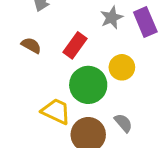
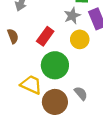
brown semicircle: (31, 45) -> (13, 36), turned 40
yellow circle: (122, 67) -> (80, 39), moved

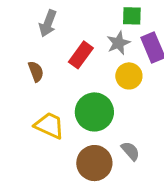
red rectangle: (45, 36) -> (81, 55), moved
yellow trapezoid: (31, 85) -> (49, 126), moved

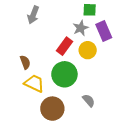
red rectangle: (81, 55) -> (64, 46), moved
brown semicircle: (36, 71) -> (25, 62), moved
brown circle: (94, 163) -> (52, 109), moved

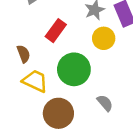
red rectangle: (64, 46) -> (56, 31), moved

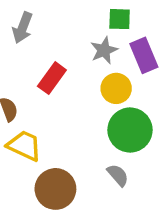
green circle: (74, 69) -> (130, 130), moved

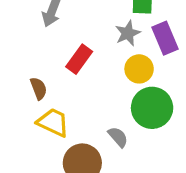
gray semicircle: (118, 175) -> (118, 137), moved

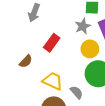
brown semicircle: (39, 88) -> (26, 61), turned 64
yellow trapezoid: (53, 122) -> (53, 81), moved

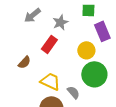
gray arrow: (34, 13) -> (32, 15), turned 30
gray star: (83, 26) -> (60, 22), moved

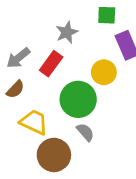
gray arrow: (32, 15) -> (18, 58), moved
green circle: (94, 74) -> (78, 99), moved
yellow trapezoid: (50, 81) -> (34, 122), moved

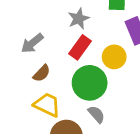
red rectangle: (51, 64) -> (80, 47), moved
brown semicircle: (15, 89) -> (42, 73), moved

